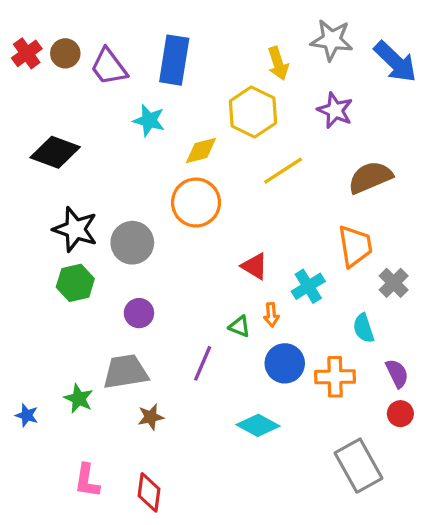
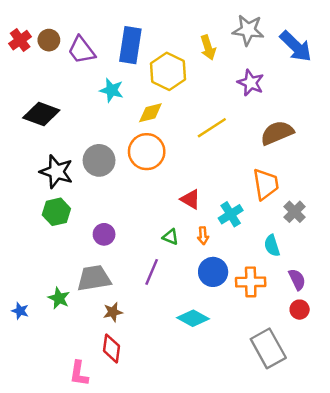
yellow hexagon: (253, 112) -> (168, 71), moved
gray circle: (132, 243) -> (99, 160), moved
green triangle: (240, 326) -> (170, 237), moved
pink L-shape: (87, 481) -> (79, 373), moved
red diamond: (149, 492) -> (112, 348), moved

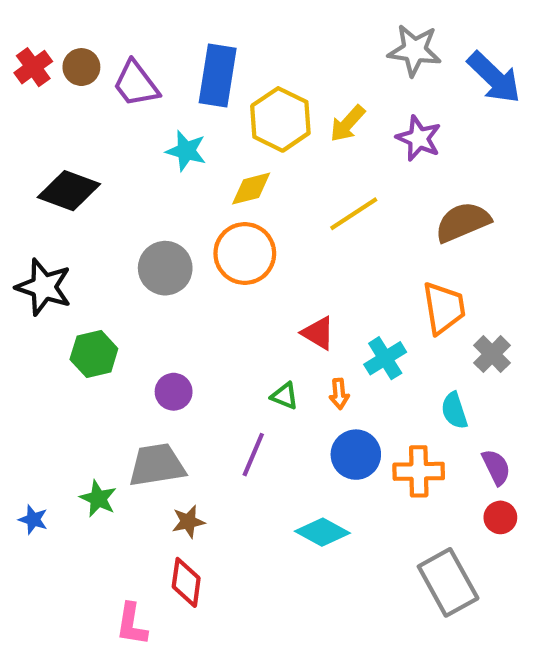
yellow arrow: (208, 48) -> (347, 124), moved, turned 60
black star: (56, 172) -> (44, 287), moved

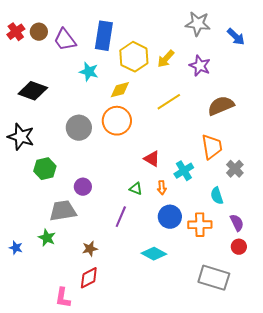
blue arrow: (494, 78) -> (236, 37), size x0.7
gray trapezoid: (157, 465) -> (63, 211), moved
red diamond: (186, 582) -> (89, 278), turned 55
gray rectangle: (448, 582) -> (214, 278), turned -44

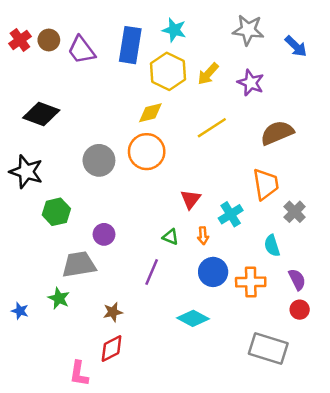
cyan star: (89, 72) -> (174, 30), moved
red triangle: (152, 159) -> (191, 199), turned 36

